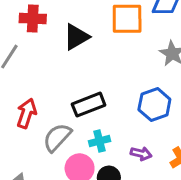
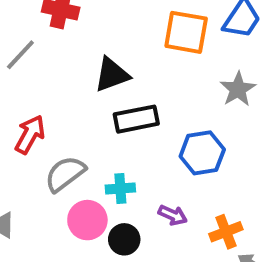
black triangle: (76, 37) -> (112, 75), moved
black rectangle: (89, 105) -> (136, 119), moved

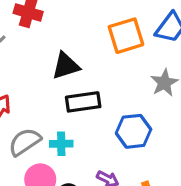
orange square: (186, 32) -> (126, 36), turned -30
cyan cross: (120, 188) -> (61, 144), moved

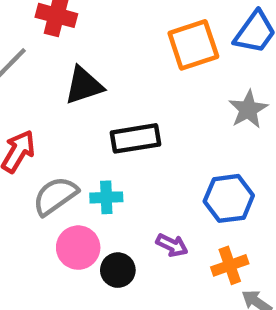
black triangle: (66, 66) -> (84, 86), moved
blue hexagon: (134, 131) -> (229, 198), moved

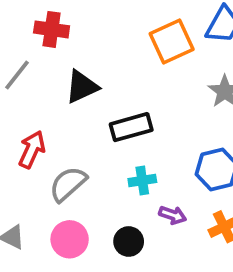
cyan cross: (106, 197) -> (142, 181), moved
pink circle: (78, 248) -> (70, 239), moved

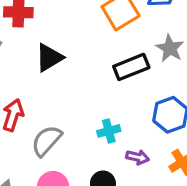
black rectangle: (131, 127) -> (131, 67), moved

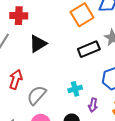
purple arrow: (137, 157) -> (93, 105), turned 88

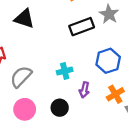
black triangle: (38, 44) -> (24, 19), turned 48

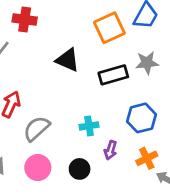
gray star: (109, 14) -> (147, 63), turned 30
black triangle: (24, 19) -> (68, 60), moved

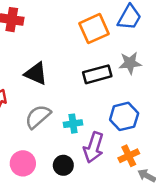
black triangle: (68, 60) -> (36, 73), moved
gray semicircle: (37, 129) -> (38, 117), moved
purple arrow: (110, 150) -> (94, 147), size x1.6

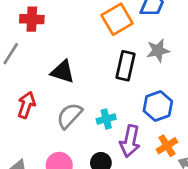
black rectangle: (97, 74) -> (126, 66), turned -56

